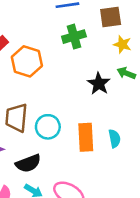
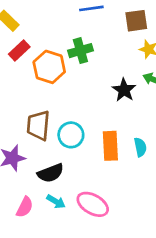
green cross: (74, 37) -> (80, 51), moved

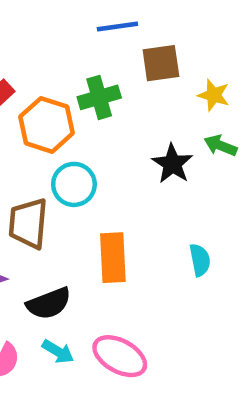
brown square: (136, 21) -> (161, 63), moved
cyan circle: (71, 135) -> (74, 184), moved
orange rectangle: (110, 146) -> (113, 258), moved

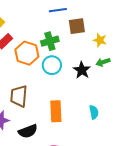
green arrow: (220, 145) -> (103, 62), turned -40
cyan circle: (74, 184) -> (52, 65), moved

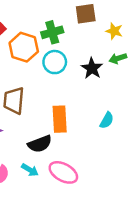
cyan semicircle: (94, 112) -> (107, 120), turned 40
black semicircle: (28, 131) -> (40, 144), moved

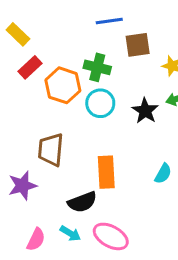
green cross: (52, 32) -> (97, 67), turned 30

